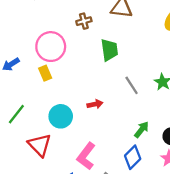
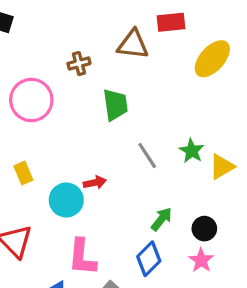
yellow rectangle: (45, 73) -> (23, 173), moved
cyan circle: (61, 116) -> (66, 200), moved
pink L-shape: (86, 156) -> (82, 257), turned -32

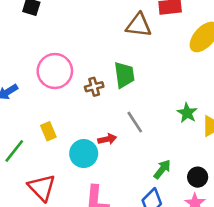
brown cross: (79, 63) -> (94, 87), moved
gray line: (147, 156) -> (135, 122), moved

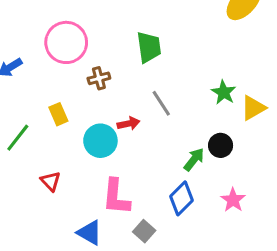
brown cross: (94, 87) -> (99, 78), moved
black circle: (198, 177) -> (221, 145), moved
red triangle: (42, 188) -> (51, 181), size x0.6

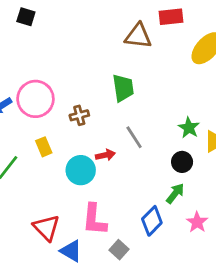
pink circle: (66, 42) -> (35, 99), moved
black circle: (221, 145) -> (182, 162), moved
green arrow: (194, 159) -> (175, 193), moved
red triangle: (51, 181) -> (46, 228), moved, size x1.5

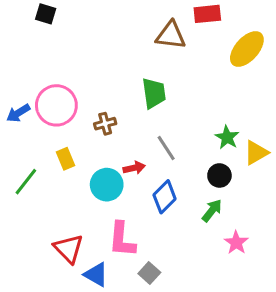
blue diamond: (152, 221) -> (165, 197), moved

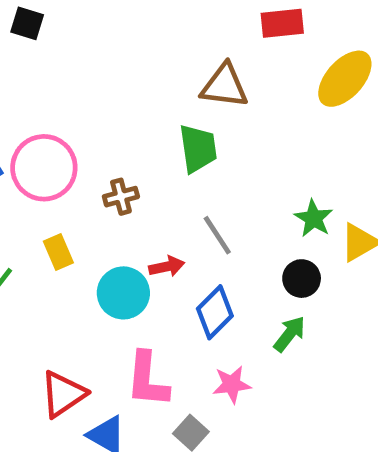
brown triangle: (171, 35) -> (224, 86), moved
pink star: (236, 243) -> (232, 384), moved, turned 30
red triangle: (69, 249) -> (63, 394), turned 40

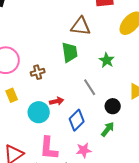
green star: (314, 218) -> (107, 60), moved
gray line: (217, 235) -> (90, 87), moved

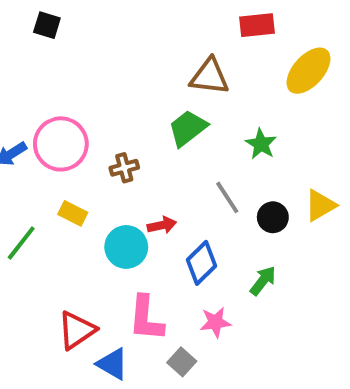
green trapezoid: (70, 52) -> (188, 128), turned -120
yellow rectangle: (12, 95) -> (73, 213), turned -40
black circle: (113, 106) -> (273, 217), moved

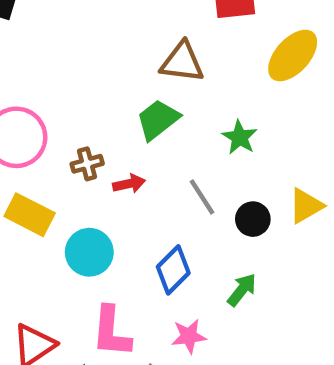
yellow rectangle: (73, 213) -> (30, 215), size x1.5
red arrow: (162, 225) -> (129, 184), moved

